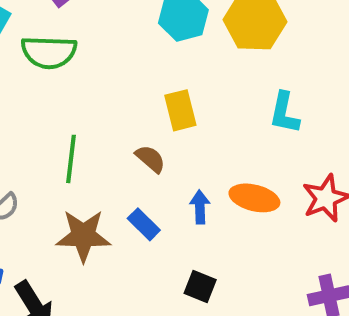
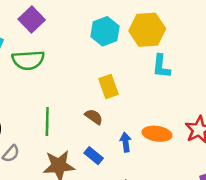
cyan L-shape: (284, 113) -> (161, 66), moved

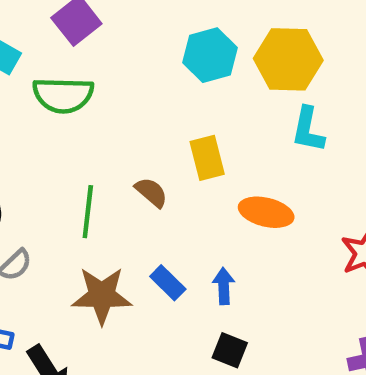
brown semicircle: (94, 117) -> (151, 192), moved
orange ellipse: (157, 134) -> (266, 212), moved
blue arrow: (126, 142) -> (224, 286), moved

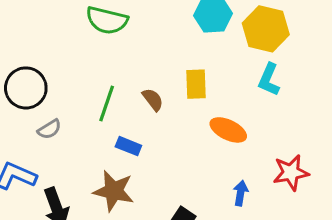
blue rectangle: (168, 283) -> (128, 146), moved, turned -35
blue arrow: (224, 286) -> (241, 193), moved
brown star: (102, 296) -> (114, 191), moved

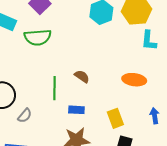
yellow rectangle: (196, 84) -> (115, 118), moved

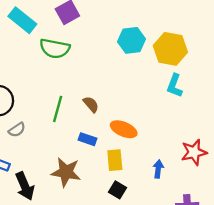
orange ellipse: (134, 80) -> (124, 129), moved
blue rectangle: (76, 110) -> (87, 139), moved

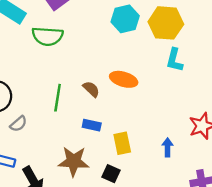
orange ellipse: (124, 129) -> (124, 79), moved
black square: (117, 190) -> (111, 174), moved

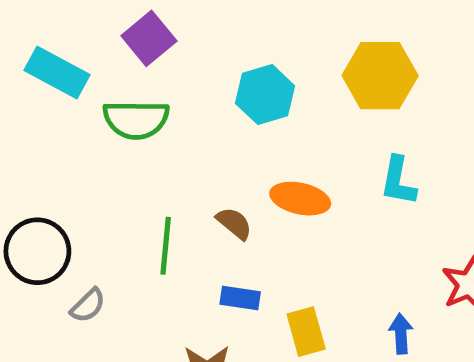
cyan hexagon: (125, 19) -> (265, 95), moved
cyan L-shape: (174, 60) -> (398, 181), moved

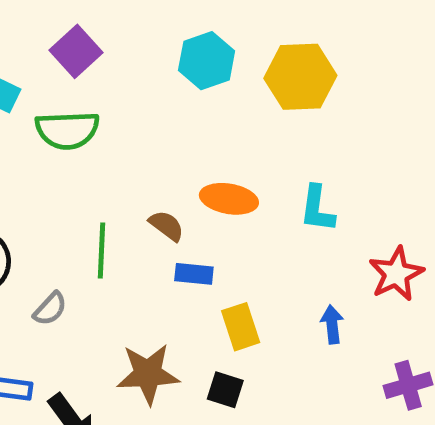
cyan hexagon: (265, 95) -> (207, 61), moved
cyan L-shape: (398, 181) -> (317, 209), moved
blue rectangle: (240, 298) -> (194, 274), moved
gray semicircle: (88, 305) -> (50, 309), moved

